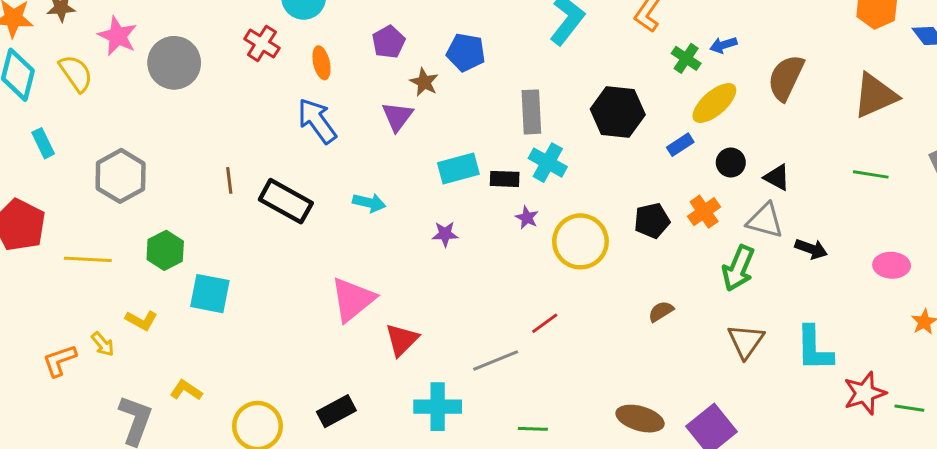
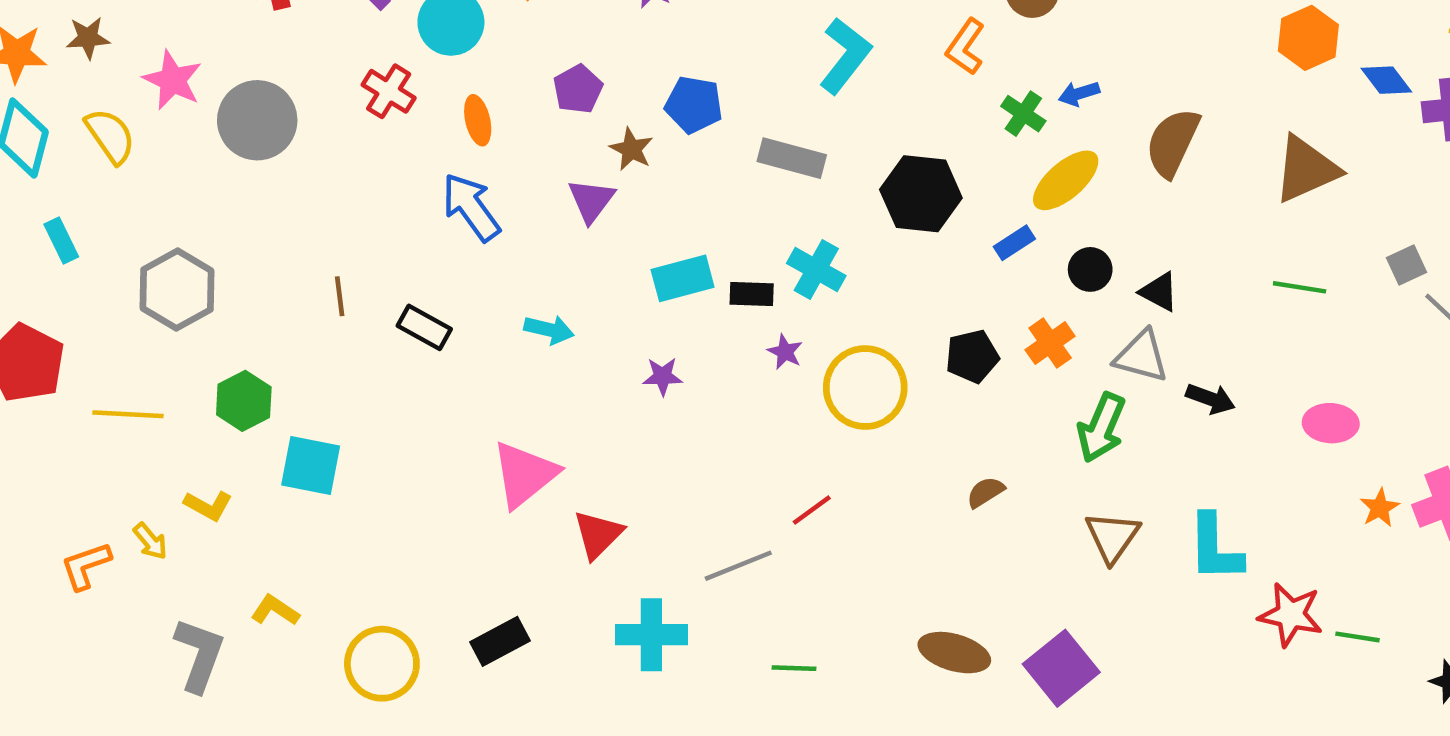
gray rectangle: (531, 112) -> (792, 158), moved, turned -72
black rectangle: (286, 201) -> (424, 327), size x0.7
red star: (865, 393) -> (1291, 615), turned 30

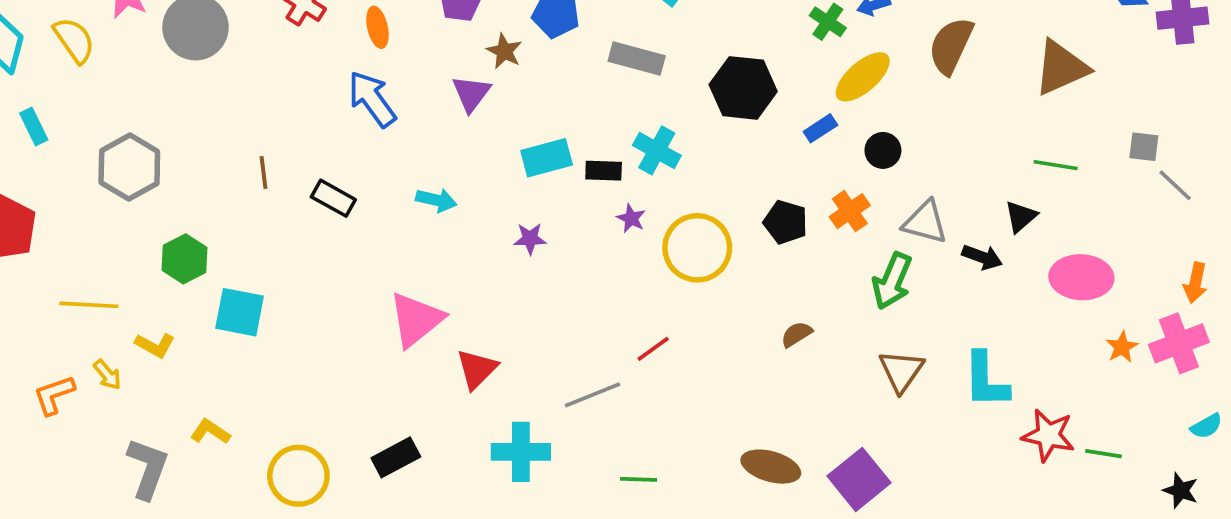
gray square: (1406, 265) -> (1144, 147), turned 32
black triangle: (1159, 292) -> (1021, 217), moved, turned 51
black pentagon: (972, 356) -> (785, 222), turned 30
yellow line: (128, 414) -> (89, 305), moved
pink ellipse: (1331, 423) -> (1081, 277), size x1.4

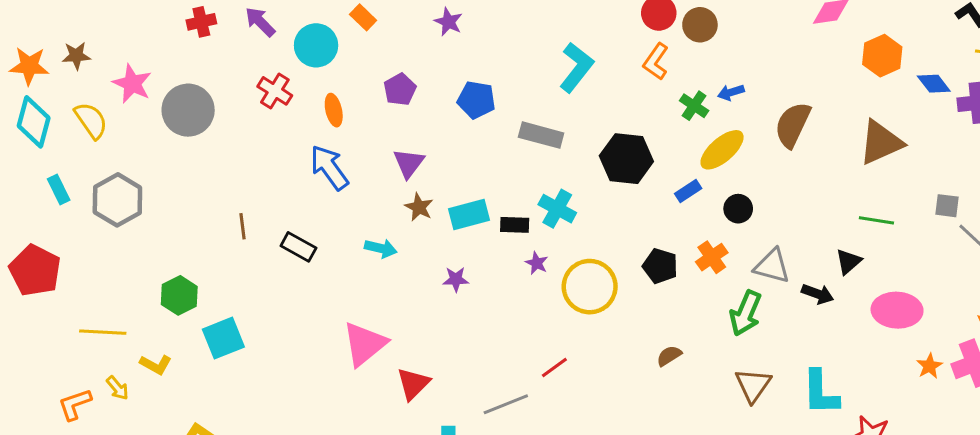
brown star: (504, 51) -> (419, 207), moved
gray hexagon: (129, 167) -> (117, 200), moved
cyan square: (240, 312) -> (223, 338), turned -33

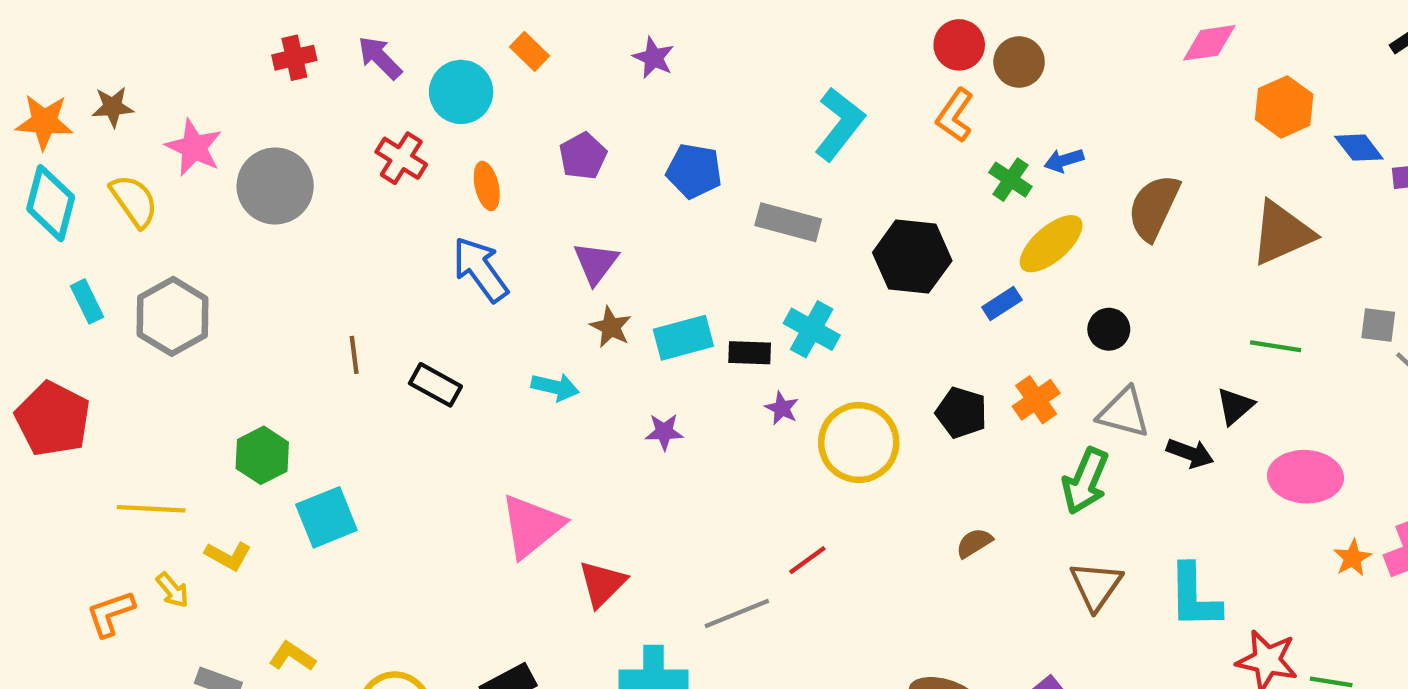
black circle: (738, 209) -> (1109, 329), moved

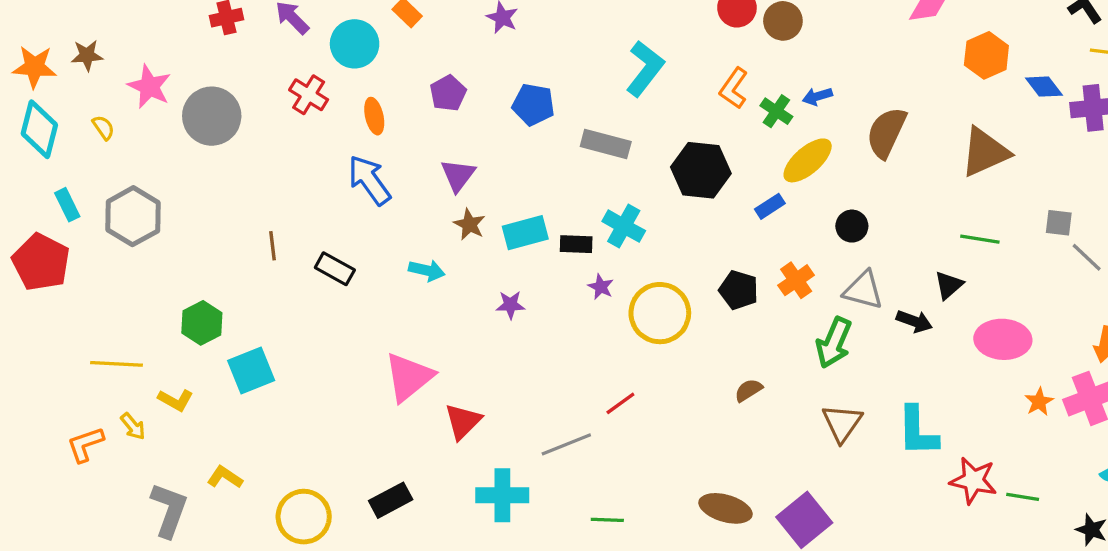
orange L-shape: (955, 115) -> (734, 88), moved
yellow semicircle: (134, 201) -> (103, 128), size x0.6
red pentagon: (53, 419) -> (41, 262), moved

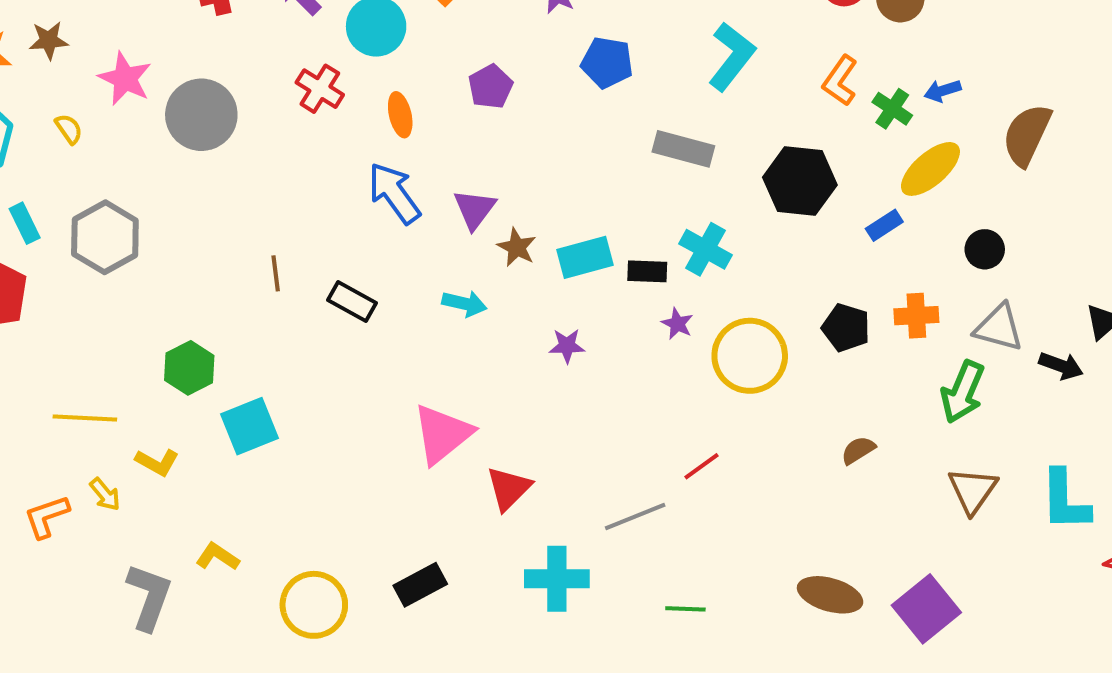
blue pentagon: (533, 105) -> (607, 63), moved
purple triangle: (458, 175) -> (475, 209), moved
orange cross: (796, 280) -> (916, 316), turned 32

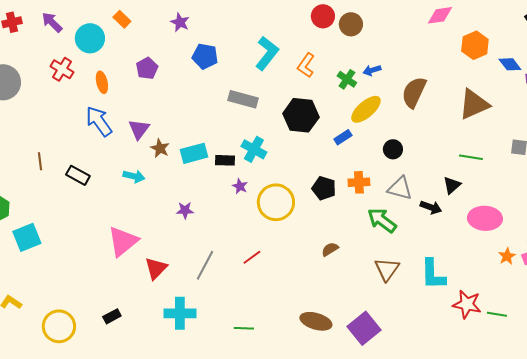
orange L-shape: (840, 81) -> (306, 65), moved
purple star: (567, 346) -> (185, 210), moved
green arrow: (963, 392) -> (382, 220), turned 104
gray line: (635, 516) -> (205, 265), moved, turned -40
black rectangle: (420, 585) -> (112, 316), size x0.7

